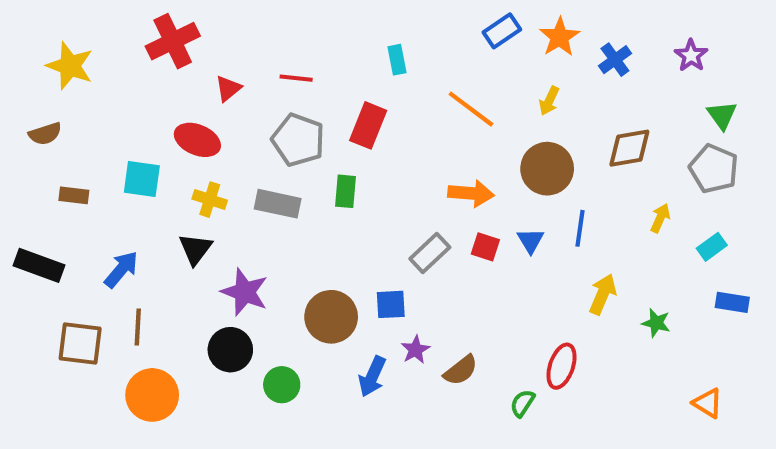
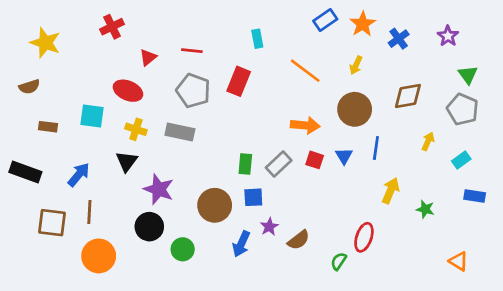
red cross: (173, 41) -> (112, 27), size x0.7
green rectangle: (346, 191) -> (245, 164), moved

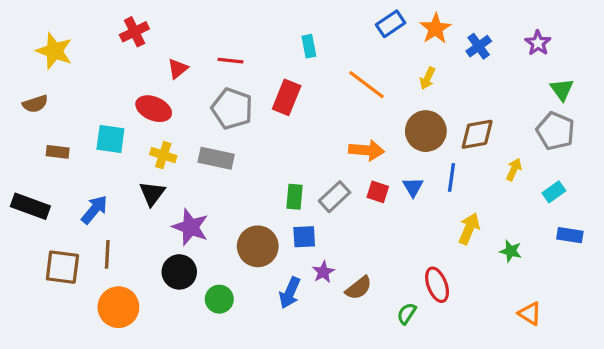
brown diamond: (408, 96) -> (477, 134), moved
red ellipse: (364, 237) -> (437, 285), turned -40
orange triangle: (459, 261) -> (530, 314), moved

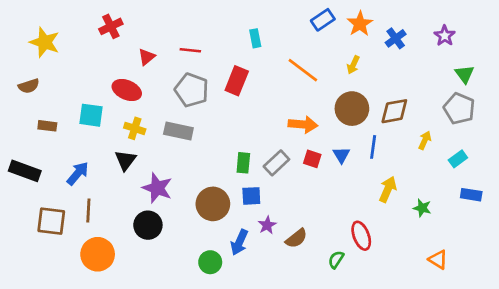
green circle: (219, 299) -> (210, 262), moved

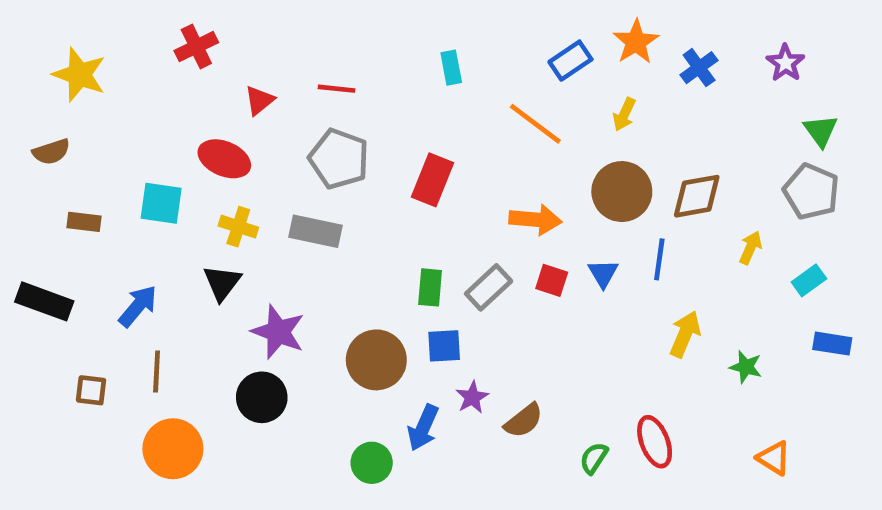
blue rectangle: (323, 20) -> (570, 61), moved
red rectangle: (237, 81) -> (432, 180), moved
brown square: (51, 221) -> (91, 390), size x0.6
red ellipse: (361, 236) -> (655, 442), moved

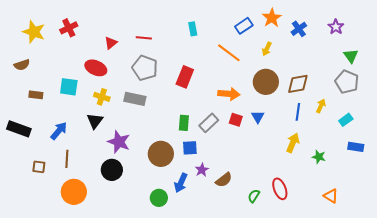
red cross: (196, 47) -> (69, 28), moved
blue line: (659, 259) -> (298, 112), moved

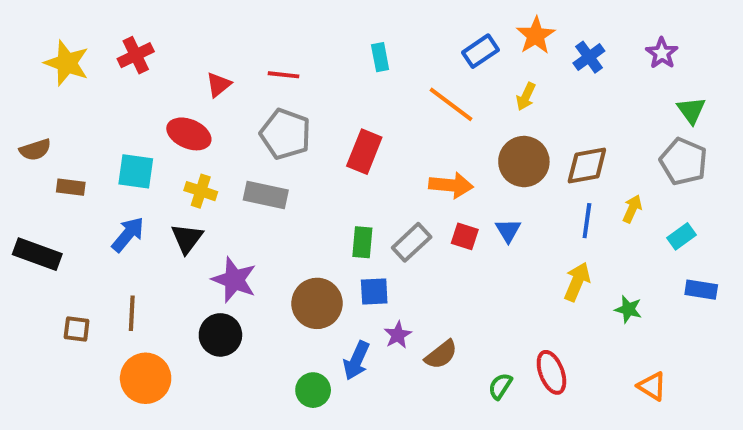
brown semicircle: (22, 65) -> (35, 150), moved
blue arrow: (59, 131) -> (128, 234), moved

